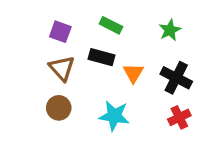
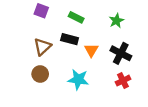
purple square: (60, 32) -> (41, 11), moved
brown triangle: (62, 68) -> (42, 47), turned 30

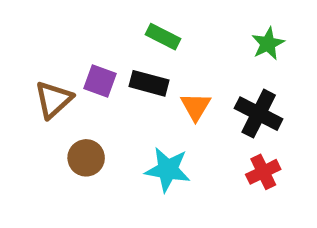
purple square: (41, 11) -> (100, 81), moved
green star: (116, 21) -> (268, 44), moved
brown triangle: (42, 47) -> (53, 100), moved

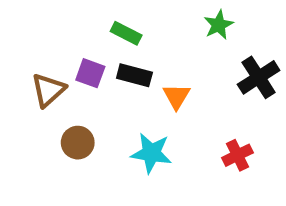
green rectangle: (163, 37) -> (126, 33), moved
green star: (268, 44) -> (219, 25), moved
black cross: (259, 114) -> (259, 77), moved, turned 30

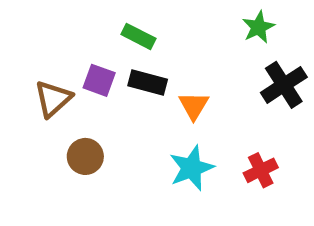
green star: (219, 25) -> (258, 27), moved
cyan star: (151, 153) -> (191, 168), moved, turned -30

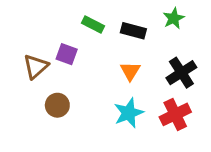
black rectangle: (148, 83) -> (133, 31), moved
black cross: (284, 85) -> (181, 73), moved
red cross: (261, 170) -> (175, 114), size x1.4

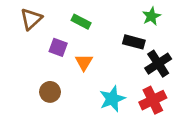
black rectangle: (133, 31) -> (134, 42), moved
brown triangle: (36, 66) -> (31, 19), moved
orange triangle: (130, 71) -> (84, 62), moved

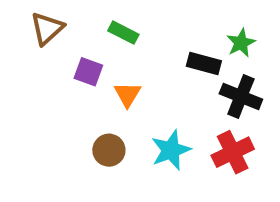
green star: (151, 16) -> (241, 43), moved
black cross: (158, 64) -> (241, 97), turned -35
brown circle: (50, 92) -> (109, 150), moved

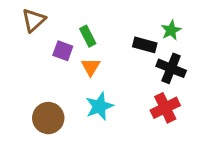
green rectangle: (123, 33) -> (88, 36), moved, turned 36
brown circle: (109, 150) -> (48, 118), moved, size x1.4
cyan star: (171, 150) -> (99, 106), moved

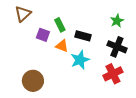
black rectangle: (145, 45) -> (83, 36), moved
orange triangle: (91, 67) -> (62, 46), turned -40
cyan star: (99, 106) -> (80, 60), moved

